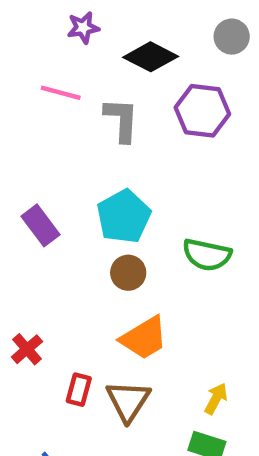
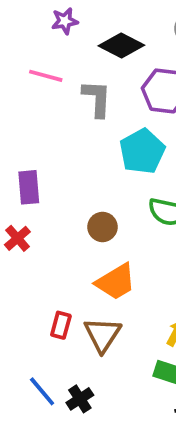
cyan pentagon: (124, 216) -> (142, 151), moved
purple rectangle: (40, 225) -> (29, 187), turned 32
red cross: (27, 349) -> (17, 238), moved

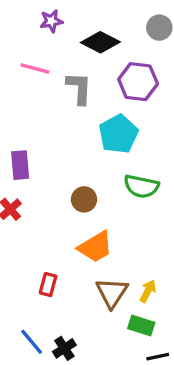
brown triangle: (102, 335) -> (112, 293), moved

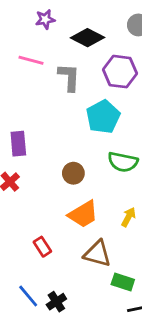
red rectangle: (48, 285) -> (42, 247), turned -48
yellow arrow: (148, 291) -> (128, 217), moved
brown triangle: (112, 293) -> (97, 254), turned -48

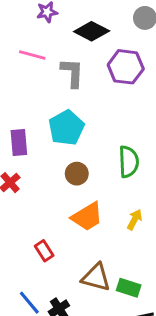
cyan pentagon: (103, 117) -> (66, 128), moved
green semicircle: (123, 162) -> (129, 162), turned -104
brown triangle: (97, 254) -> (96, 277), moved

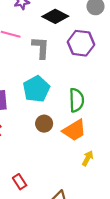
green semicircle: (129, 162) -> (76, 100), moved
orange trapezoid: (87, 217) -> (74, 130), moved

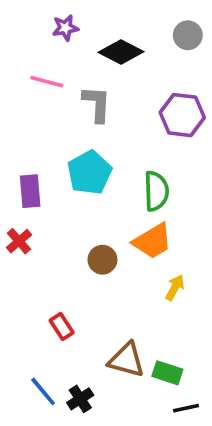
purple hexagon: (81, 43) -> (182, 115), moved
brown circle: (44, 124) -> (102, 260), moved

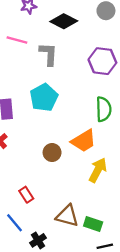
green semicircle: (156, 191) -> (104, 109), moved
yellow arrow: (175, 288) -> (98, 170), size x1.5
blue line: (43, 391) -> (15, 223), moved

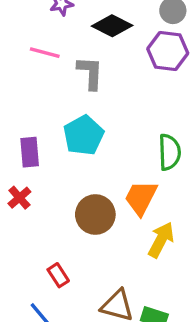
purple hexagon: (102, 61) -> (168, 51), moved
orange trapezoid: (84, 141) -> (141, 198), turned 148
brown circle: (52, 153) -> (95, 215), size x1.5

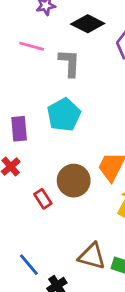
red rectangle: (58, 275) -> (43, 199), moved

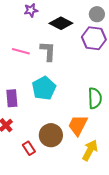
pink line: (32, 46) -> (21, 51), moved

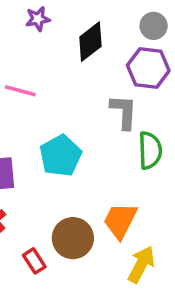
black diamond: (61, 23) -> (90, 42), turned -65
gray L-shape: (48, 51) -> (124, 112), moved
green semicircle: (95, 98) -> (150, 150), moved

